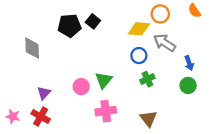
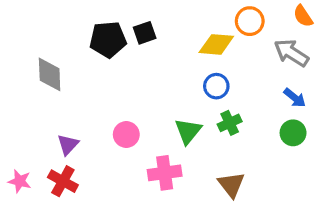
black square: (93, 21) -> (145, 33), turned 32
gray arrow: (165, 43) -> (291, 53), moved
blue arrow: (189, 63) -> (295, 98), turned -32
green triangle: (104, 80) -> (188, 131), moved

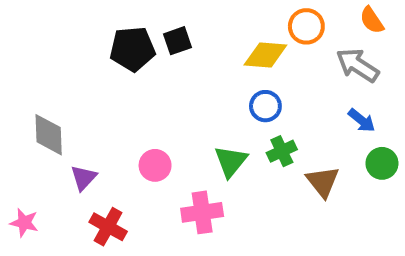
gray diamond: (50, 74) -> (49, 135), moved
green circle: (293, 133) -> (382, 163), moved
red cross: (63, 181) -> (108, 227), moved
brown triangle: (231, 185) -> (323, 182), moved

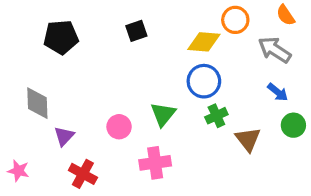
black pentagon: (133, 49) -> (61, 37), moved
blue circle: (265, 106) -> (204, 81), size x1.4
green triangle: (231, 161) -> (163, 114), moved

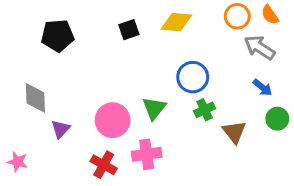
orange circle: (235, 20) -> (237, 16), moved
yellow diamond: (204, 42) -> (176, 22), moved
pink circle: (119, 127) -> (113, 120), size x1.5
red cross: (83, 174) -> (104, 165), moved

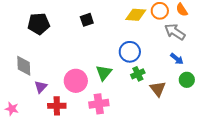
yellow diamond: (176, 22) -> (136, 15), moved
red cross: (104, 165) -> (57, 106), moved, turned -30

